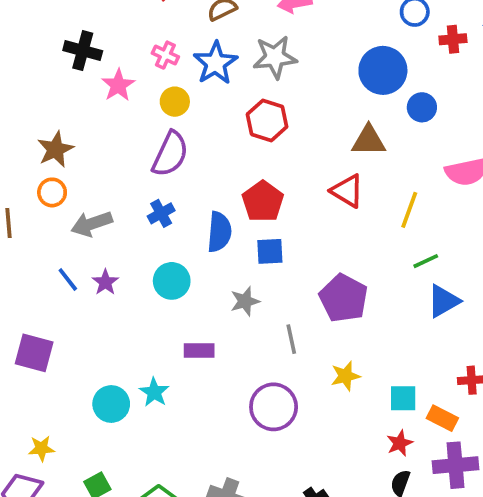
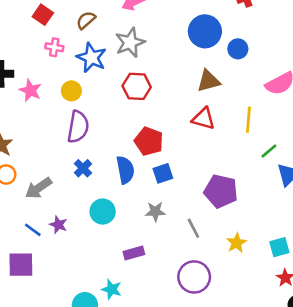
pink cross: (165, 55) -> (54, 47), moved
gray star: (245, 301) -> (155, 212), turned 30
purple square: (34, 353) -> (21, 265), moved

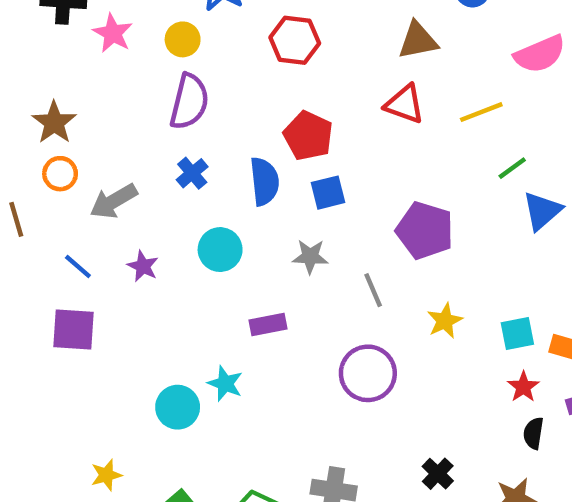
yellow line: (248, 120) -> (481, 112), turned 60
blue line: (33, 230) -> (78, 266), moved

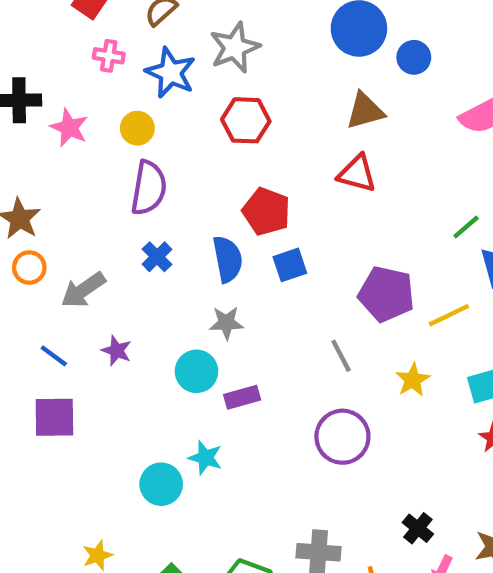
yellow line: (481, 112) -> (449, 315), moved
cyan circle: (220, 250) -> (196, 371), moved
gray star: (310, 257) -> (226, 323), moved

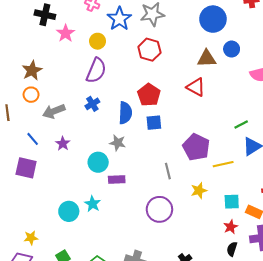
blue circle: (414, 57) -> (232, 49), moved

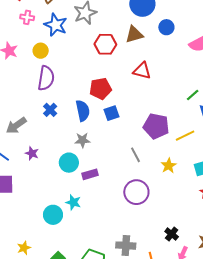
red hexagon: (149, 50) -> (105, 44), moved
brown triangle: (207, 59) -> (134, 34), moved
red pentagon: (149, 95) -> (100, 89), turned -30

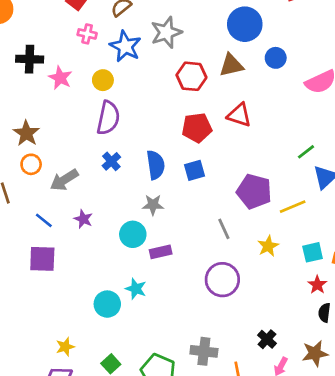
red pentagon: (100, 89) -> (197, 128), moved

